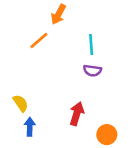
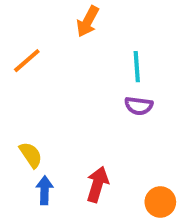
orange line: (39, 40) -> (27, 61), moved
red arrow: (77, 114) -> (98, 184), moved

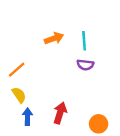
orange arrow: (88, 21) -> (54, 38), moved, turned -138
orange line: (27, 61) -> (17, 70), moved

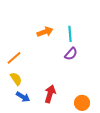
purple semicircle: (85, 65) -> (71, 54), turned -56
blue arrow: (27, 117) -> (23, 97), turned 120

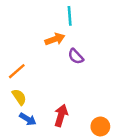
cyan line: (70, 34) -> (70, 16), moved
purple semicircle: (71, 54) -> (76, 56), moved, turned 96

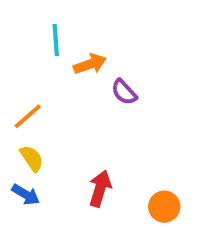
cyan line: (70, 16) -> (56, 40), moved
blue arrow: (28, 119) -> (26, 195), moved

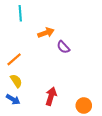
cyan line: (56, 40) -> (20, 13), moved

